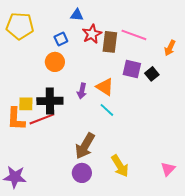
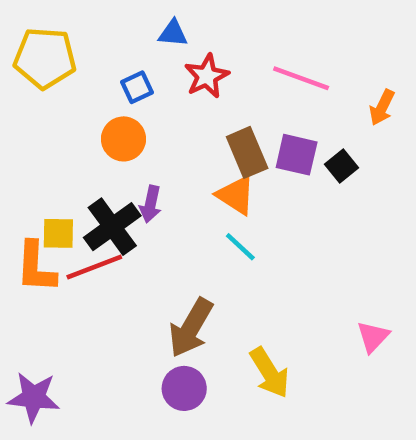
brown rectangle: (110, 42) -> (247, 152), moved, turned -30
purple arrow: (82, 91) -> (150, 204), moved
black cross: (50, 101) -> (112, 227), turned -35
pink triangle: (168, 169) -> (373, 337), moved

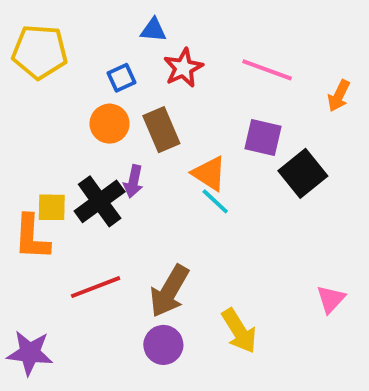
brown rectangle: (247, 152) -> (161, 130), moved
black square: (341, 166) -> (303, 173), moved, size x1.6
cyan line: (240, 247) -> (215, 201), moved
red line: (94, 267) -> (96, 287), moved

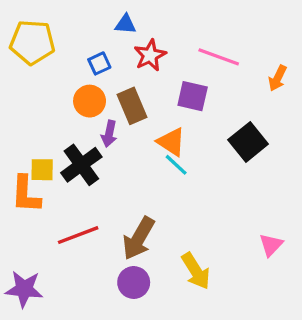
purple square: (263, 138) -> (193, 96), moved
purple arrow: (133, 181) -> (109, 134), moved

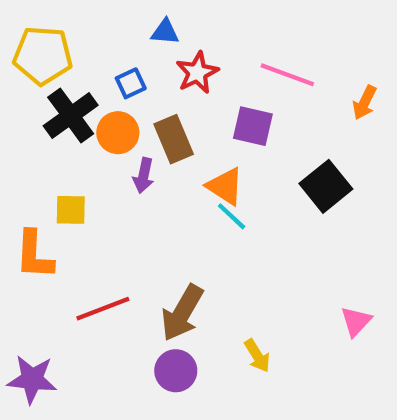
black cross: (81, 165) -> (71, 115), moved
yellow square: (42, 170) -> (71, 210), moved
yellow arrow: (196, 271) -> (257, 356), size x0.7

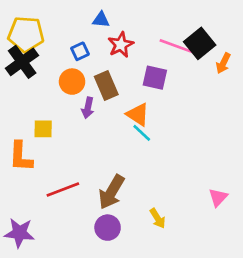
black cross: (71, 115) -> (22, 62), moved
black square: (326, 186) -> (200, 43), moved

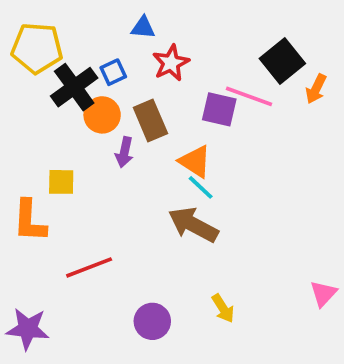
pink line: (176, 46) -> (249, 96), moved
black cross: (22, 62) -> (74, 87), moved
brown arrow: (112, 192) -> (193, 225), moved, turned 88
pink triangle: (218, 197) -> (323, 293), moved

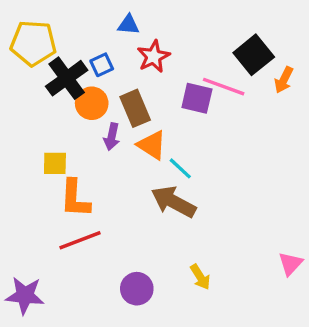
orange triangle: (195, 161) -> (152, 145), moved
orange L-shape: (30, 221) -> (75, 198), moved

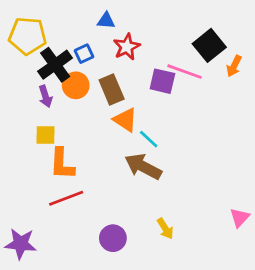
purple arrow: (112, 137) -> (45, 96), moved, turned -30

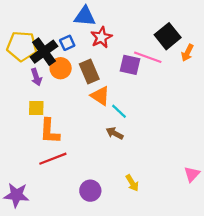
blue triangle: (106, 21) -> (85, 16), size x1.5
yellow pentagon: (28, 36) -> (22, 46), moved
brown arrow: (143, 167) -> (115, 133), size x0.6

